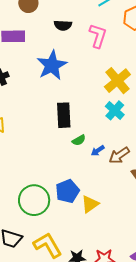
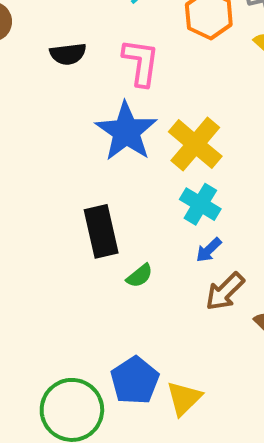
blue star: (52, 65) -> (126, 131), moved
blue arrow: (98, 151) -> (209, 250), moved

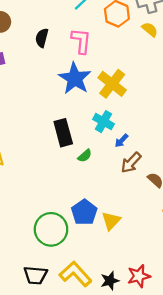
black semicircle: (68, 54) -> (42, 38), turned 114
cyan cross: (200, 204) -> (103, 122), moved

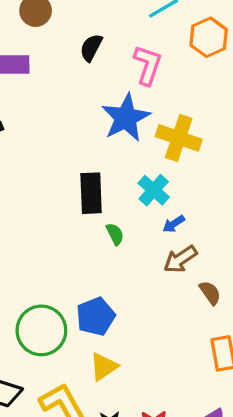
yellow cross: (112, 84) -> (179, 138), turned -32
green semicircle: (85, 156) -> (115, 234), turned -88
yellow triangle: (111, 221) -> (104, 367), moved

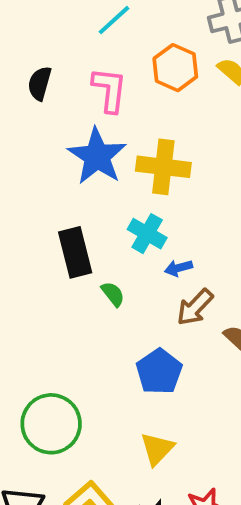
orange hexagon: (209, 37) -> (175, 68), moved
blue arrow: (174, 224) -> (178, 268), turned 30
blue pentagon: (96, 316) -> (159, 372), moved
yellow triangle: (104, 367) -> (157, 449), moved

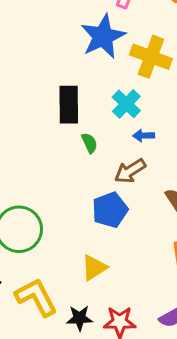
brown arrow: (195, 307) -> (130, 171), moved

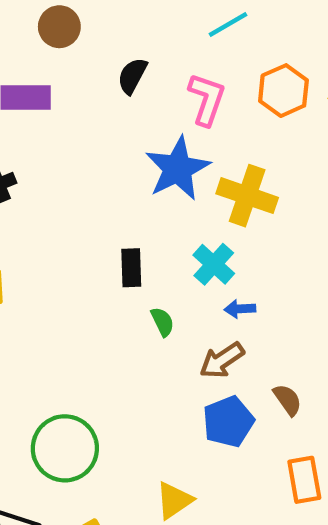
black rectangle: (69, 105) -> (131, 268), size x0.7
blue pentagon: (110, 210) -> (228, 422), moved

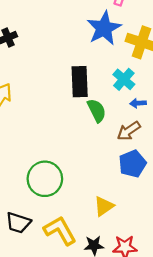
black rectangle: (131, 268) -> (80, 82), size x1.5
green semicircle: (162, 322) -> (97, 110), size x1.5

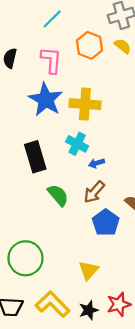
green semicircle: (97, 110) -> (58, 195), moved

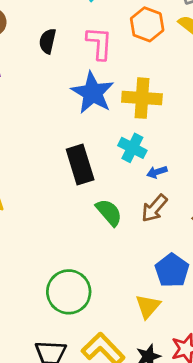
blue pentagon: (106, 223) -> (172, 270), moved

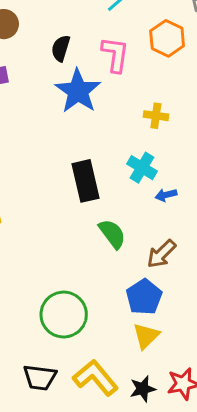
blue star: (93, 93) -> (78, 91), moved
yellow cross: (142, 98) -> (156, 116), size x0.6
brown arrow: (154, 208) -> (161, 254), moved
blue pentagon: (172, 270) -> (144, 297), moved

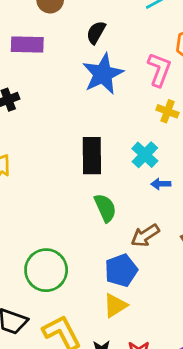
pink L-shape: (115, 55) -> (159, 70), moved

